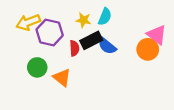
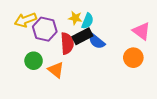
cyan semicircle: (105, 17) -> (88, 21), moved
red semicircle: (74, 48) -> (67, 43), size x1.5
orange circle: (148, 49) -> (133, 58), moved

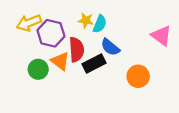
black rectangle: (82, 36) -> (94, 63), moved
orange circle: (133, 58) -> (138, 76), moved
orange triangle: (56, 70) -> (60, 61), moved

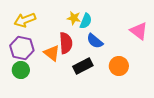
purple hexagon: (51, 33) -> (22, 48), moved
black rectangle: (94, 63) -> (83, 66), moved
green circle: (38, 69) -> (21, 70), moved

